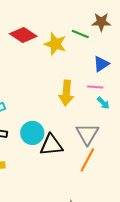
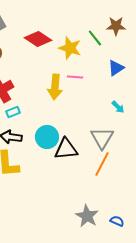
green line: (80, 34) -> (95, 38), turned 30
pink line: (95, 87) -> (75, 77), moved
yellow arrow: (66, 93) -> (55, 87), moved

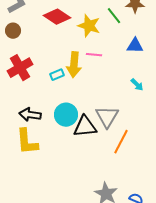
blue triangle: (116, 68) -> (135, 46), turned 36
cyan rectangle: (13, 112) -> (57, 75), moved
gray triangle: (102, 138) -> (107, 117), moved

